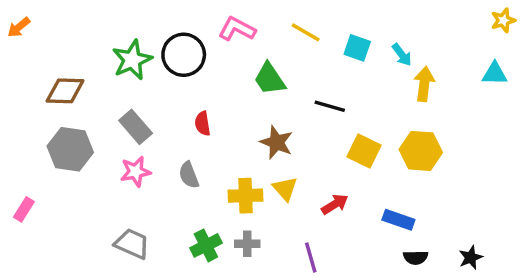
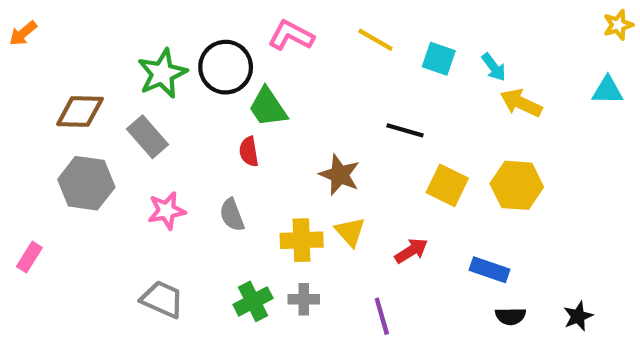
green trapezoid: (270, 79) -> (268, 107), moved
yellow arrow: (424, 84) -> (521, 103), turned -72
gray rectangle: (136, 127) -> (148, 137), moved

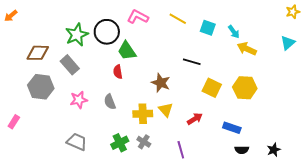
cyan triangle: (608, 90) -> (288, 43), turned -42
gray cross: (304, 299) -> (144, 142), turned 32

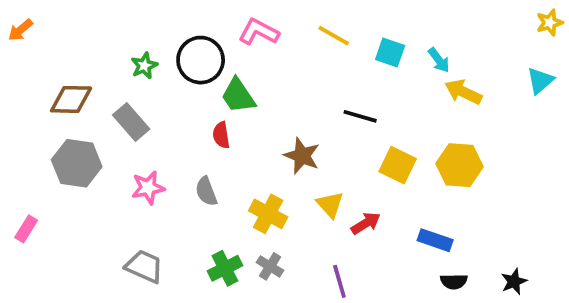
green star: (77, 35) -> (144, 66), size x0.6
yellow triangle: (166, 110) -> (330, 205), moved
yellow cross: (143, 114) -> (268, 214), turned 30

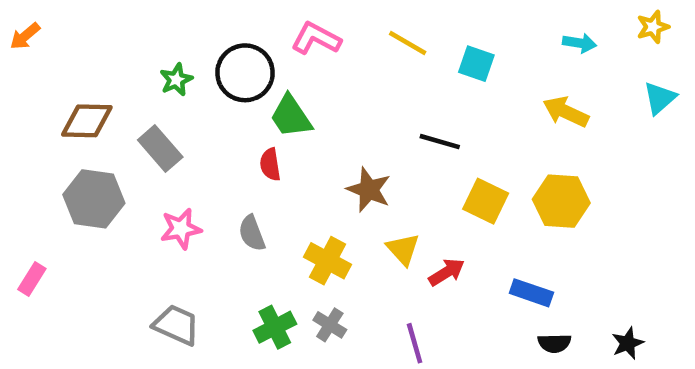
yellow star: (550, 23) -> (653, 27), moved
cyan arrow: (439, 60) -> (580, 43), moved, turned -44

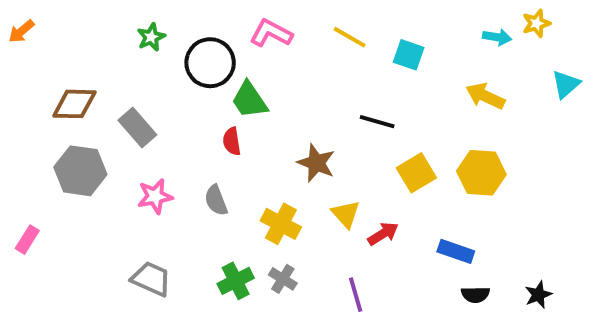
yellow star: (653, 27) -> (536, 23), moved
green star: (176, 80) -> (151, 37), moved
yellow square: (486, 201) -> (416, 173), turned 33

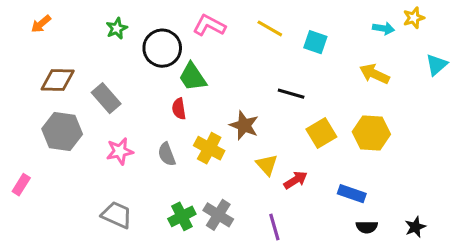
orange arrow: (21, 31) -> (41, 24), moved
yellow cross: (281, 224) -> (209, 148), moved
gray cross: (283, 279) -> (218, 215), size x1.4

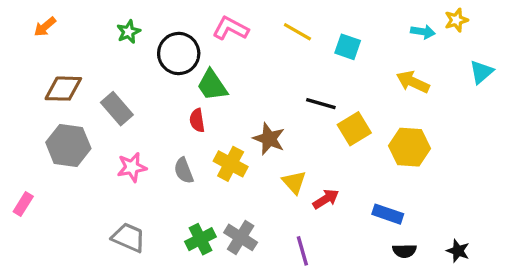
yellow square: (321, 133) -> (354, 129), moved
black star: (415, 227) -> (458, 251), turned -30

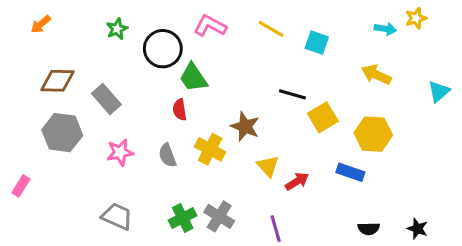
cyan triangle: (481, 72) -> (439, 91), moved
blue rectangle: (388, 214) -> (350, 172), moved

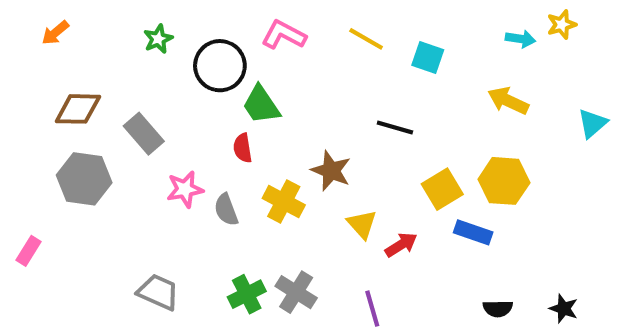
yellow square: (323, 117) -> (442, 189), moved
pink star: (120, 152) -> (185, 189), moved

